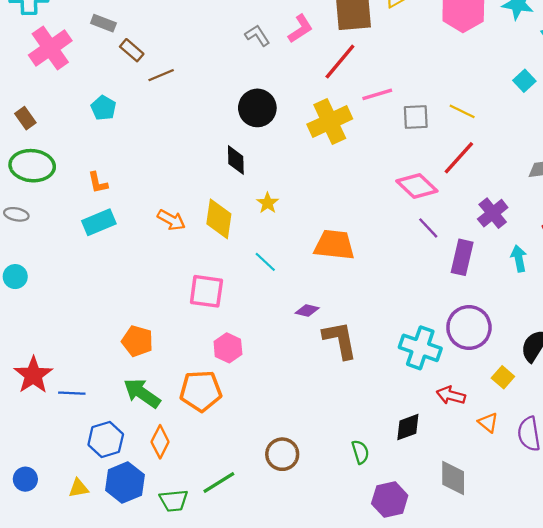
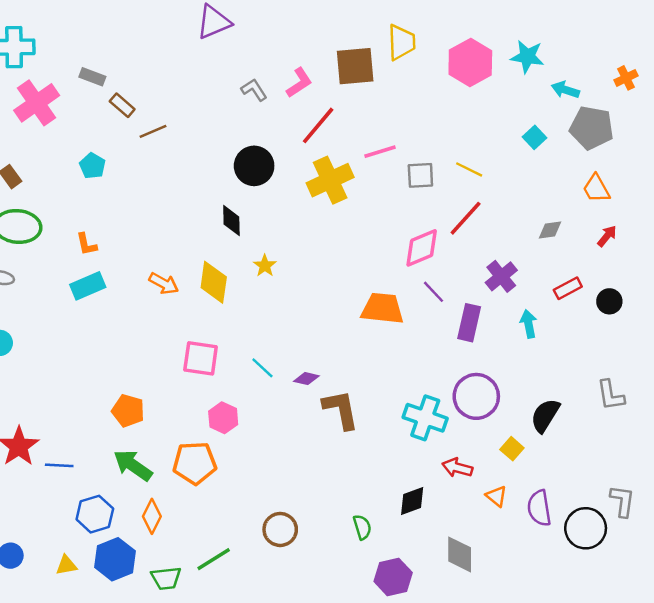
red line: (340, 62) -> (318, 125), moved
pink diamond: (417, 186) -> (422, 248), turned -66
orange trapezoid: (334, 245) -> (382, 308), moved
cyan line: (265, 262) -> (262, 368), moved

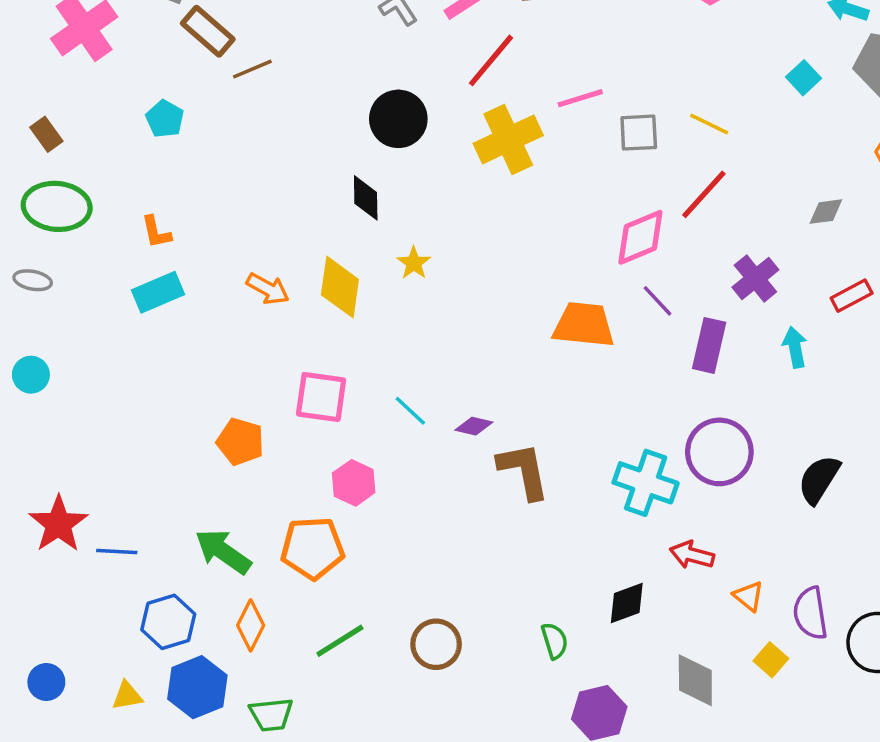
brown rectangle: (122, 105) -> (208, 31), size x1.4
orange pentagon: (128, 411) -> (240, 442), moved
yellow square: (512, 449) -> (771, 660), moved
green line: (214, 559) -> (340, 641), moved

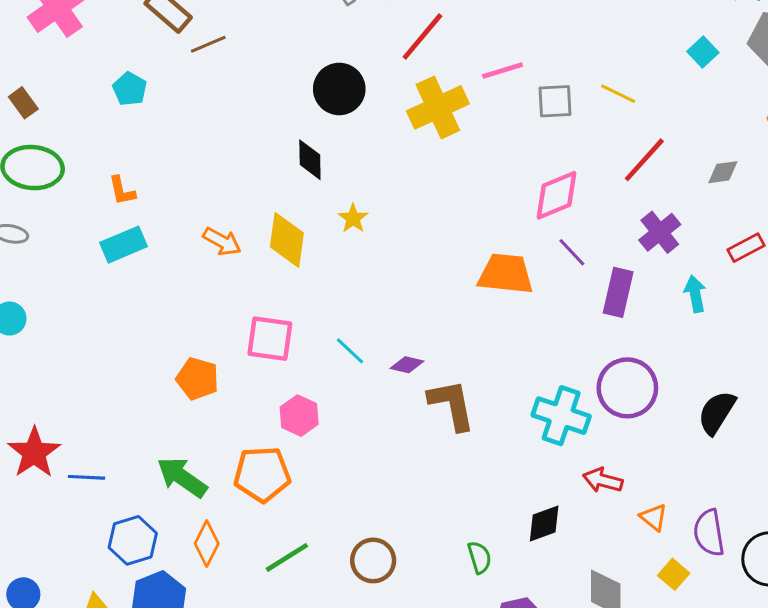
red line: (704, 194) -> (644, 160), moved

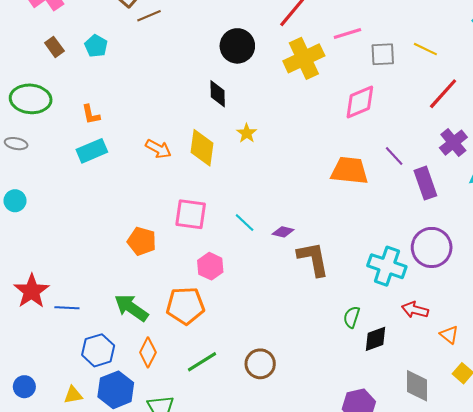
brown rectangle: (23, 103) -> (54, 47), moved
pink diamond: (556, 195) -> (360, 102), moved
purple rectangle: (618, 292) -> (425, 183), turned -32
green semicircle: (479, 557) -> (352, 317), moved, turned -145

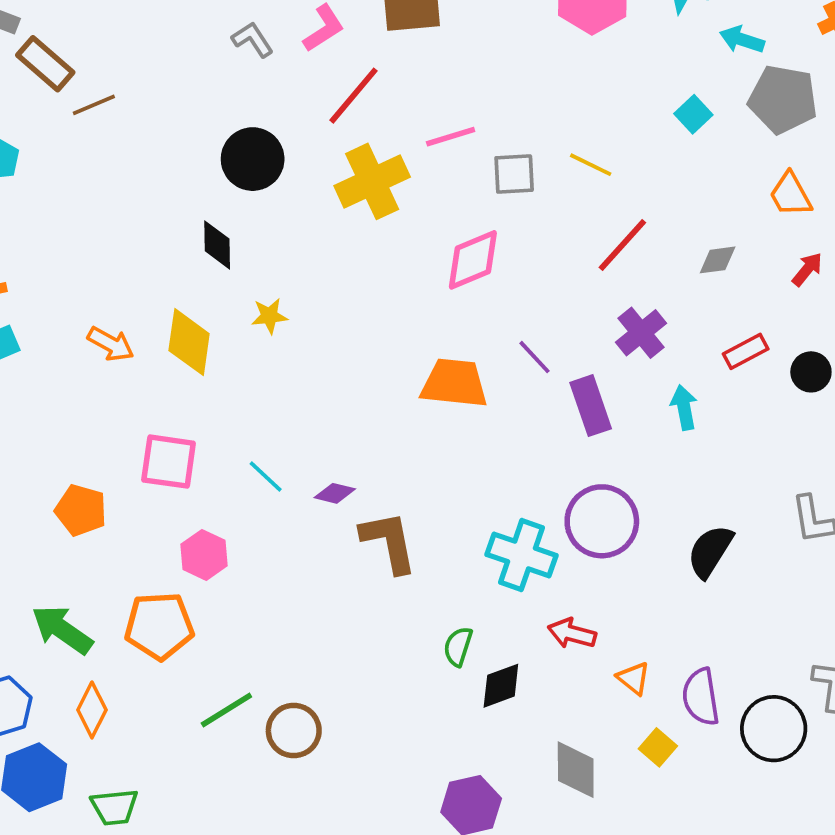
yellow star: (247, 133) -> (269, 316), turned 30
green line: (202, 362) -> (226, 710), moved

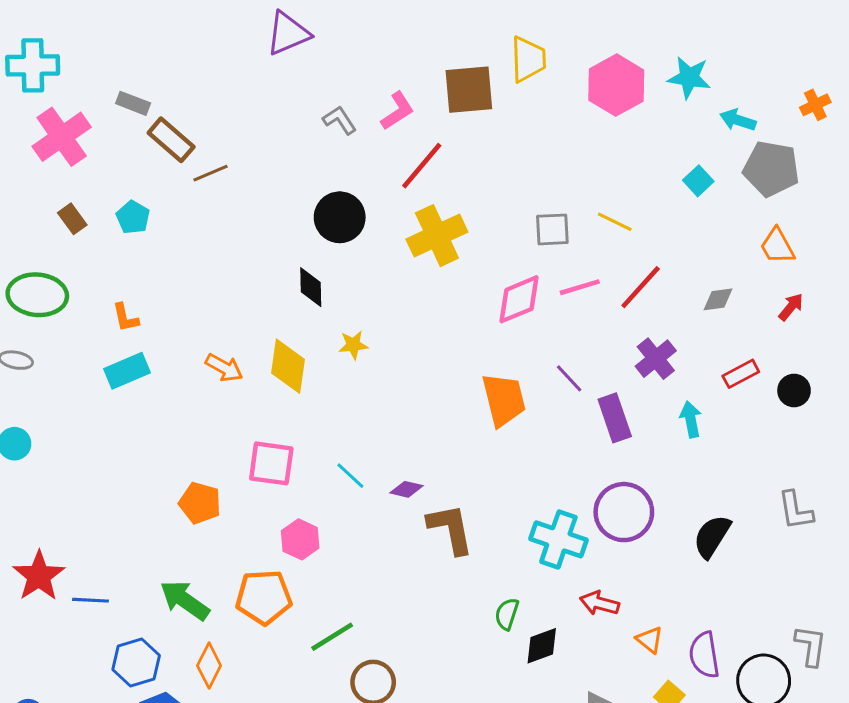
pink line: (451, 137) -> (580, 287), moved
orange trapezoid: (454, 383) -> (504, 400), turned 70
green line: (226, 710) -> (332, 637), moved

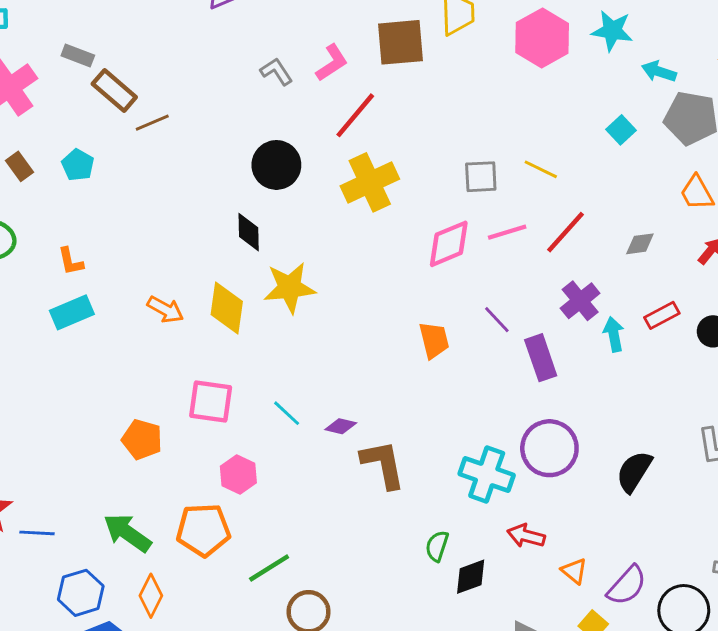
yellow star: (353, 345) -> (290, 288), size x1.8
orange trapezoid: (504, 400) -> (434, 340), size x0.7
cyan arrow: (691, 419) -> (614, 334), moved
purple semicircle: (704, 655) -> (627, 585), turned -129

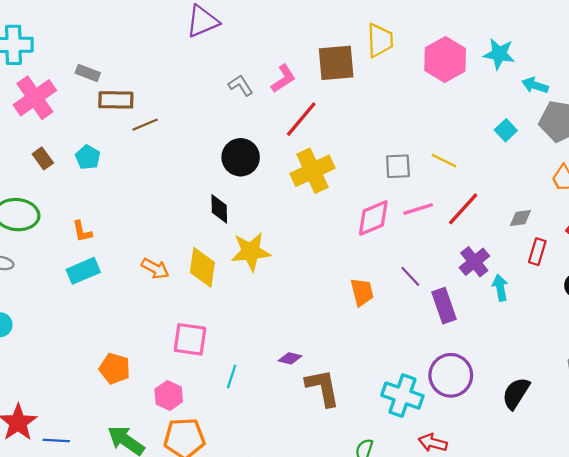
brown rectangle: (114, 90) -> (116, 100), turned -40
red rectangle: (662, 315) -> (537, 252), moved, turned -45
cyan line: (287, 413) -> (232, 376), moved, turned 65
orange pentagon: (142, 439) -> (115, 369), moved
pink hexagon: (238, 475) -> (169, 396), moved

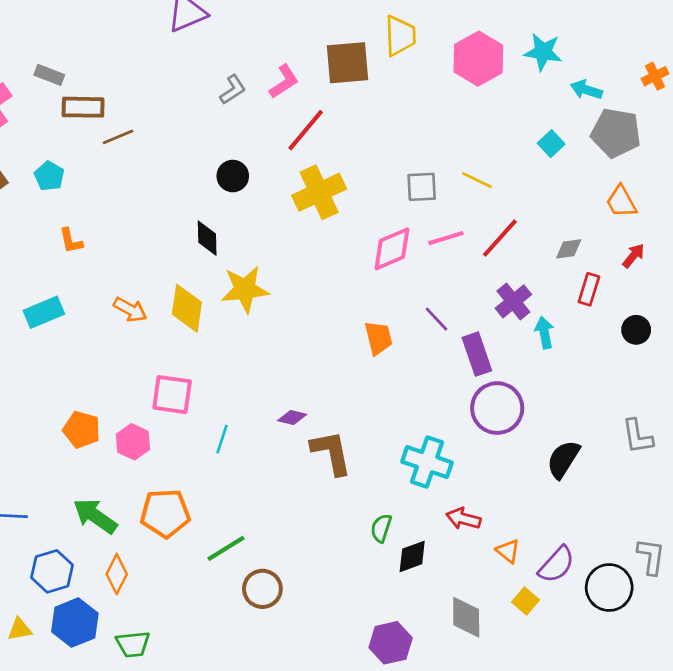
gray L-shape: (241, 85) -> (233, 90), turned 90
black circle: (241, 157) -> (233, 176), size x0.7
orange L-shape: (82, 231) -> (71, 241), moved
purple circle: (451, 375) -> (497, 408), moved
pink hexagon: (169, 396) -> (133, 442), moved

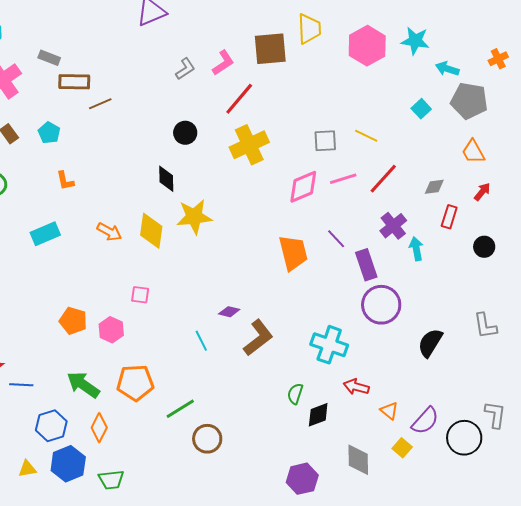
orange trapezoid: (378, 338) -> (293, 253), size x1.4
pink square: (172, 395) -> (140, 295), size x0.6
cyan line: (222, 439) -> (201, 341), moved, turned -45
brown L-shape: (331, 453) -> (258, 338), turned 63

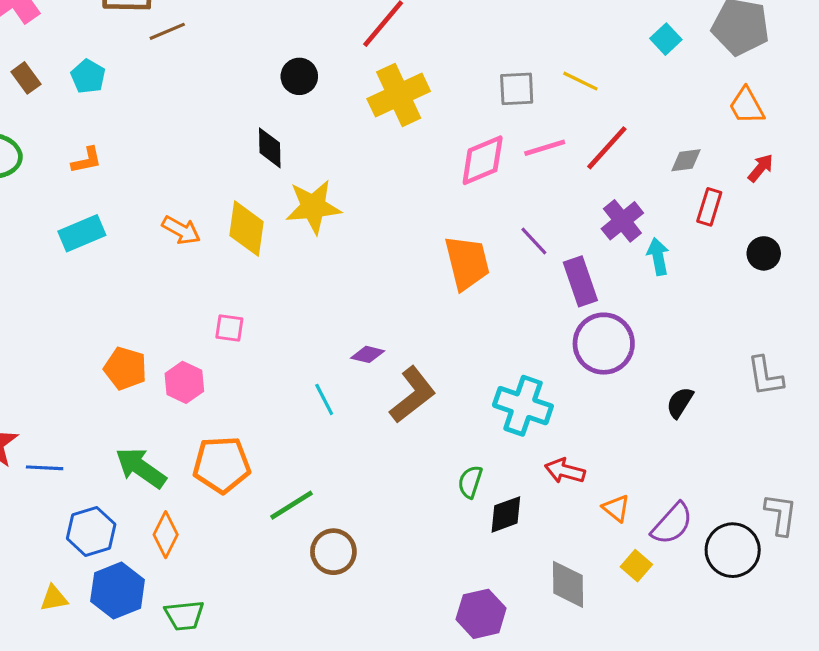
orange L-shape: (65, 181) -> (86, 160), moved, turned -90
black semicircle: (430, 343) -> (680, 403), size x0.7

